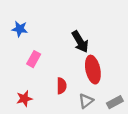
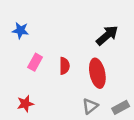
black arrow: (80, 42) -> (107, 35), moved, turned -100
red semicircle: (62, 86) -> (64, 66), moved

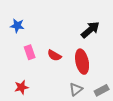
pink rectangle: (35, 62) -> (30, 52), turned -48
red semicircle: (64, 66) -> (54, 55), turned 120

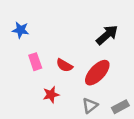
red ellipse: (82, 62) -> (97, 73), turned 55
red star: (21, 87) -> (51, 95), moved

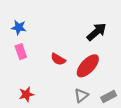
pink rectangle: (35, 62) -> (21, 52), moved
red star: (51, 95) -> (26, 94), moved

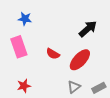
blue star: (19, 27) -> (25, 19), moved
pink rectangle: (21, 52) -> (19, 47), size x1.5

